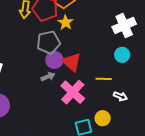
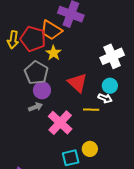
gray pentagon: (49, 42) -> (36, 73), turned -30
red triangle: (72, 62) -> (77, 83), moved
white arrow: (120, 96) -> (105, 98), moved

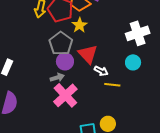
red triangle: (77, 83) -> (88, 54), moved
white arrow: (105, 98) -> (101, 71), moved
pink cross: (60, 123) -> (65, 95), moved

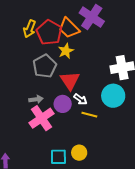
purple circle: (65, 61) -> (63, 104), moved
cyan circle: (133, 62) -> (113, 96), size x1.5

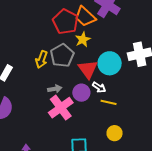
yellow arrow: (30, 29) -> (42, 59), moved
cyan circle: (113, 96) -> (110, 63), moved
yellow circle: (79, 153) -> (115, 133), moved

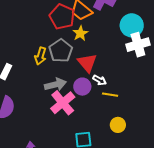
cyan circle: (110, 63) -> (132, 25), moved
gray arrow: (55, 89) -> (55, 84), size x1.5

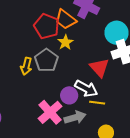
red triangle: (87, 63) -> (99, 68), moved
white arrow: (100, 80) -> (86, 89), size x1.6
gray arrow: (55, 84) -> (75, 117), moved

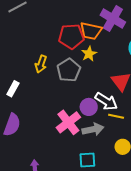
orange trapezoid: (66, 19) -> (91, 31), turned -30
red pentagon: (47, 26) -> (71, 36), turned -30
yellow arrow: (26, 66) -> (41, 64), moved

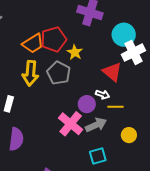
orange trapezoid: (91, 31) -> (33, 44), moved, turned -30
yellow arrow: (41, 64) -> (30, 73), size x1.4
white arrow: (106, 101) -> (103, 95), size x0.6

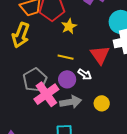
gray pentagon: (59, 73) -> (35, 80), moved
yellow line: (115, 107) -> (66, 57), moved
yellow circle: (129, 135) -> (102, 103), moved

